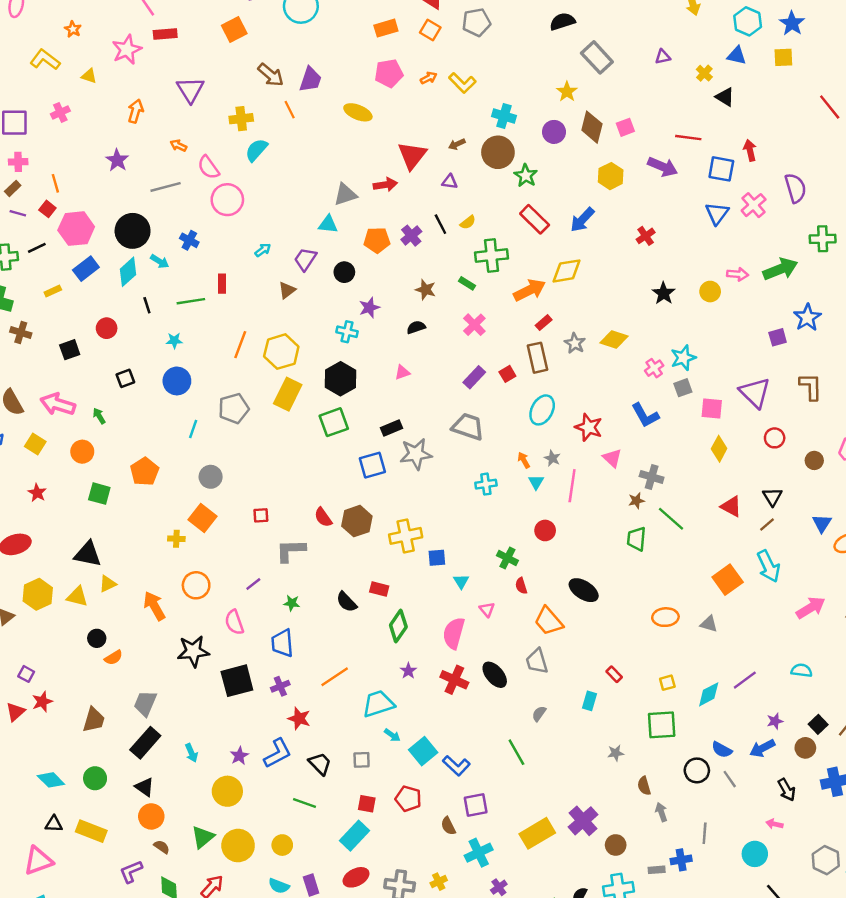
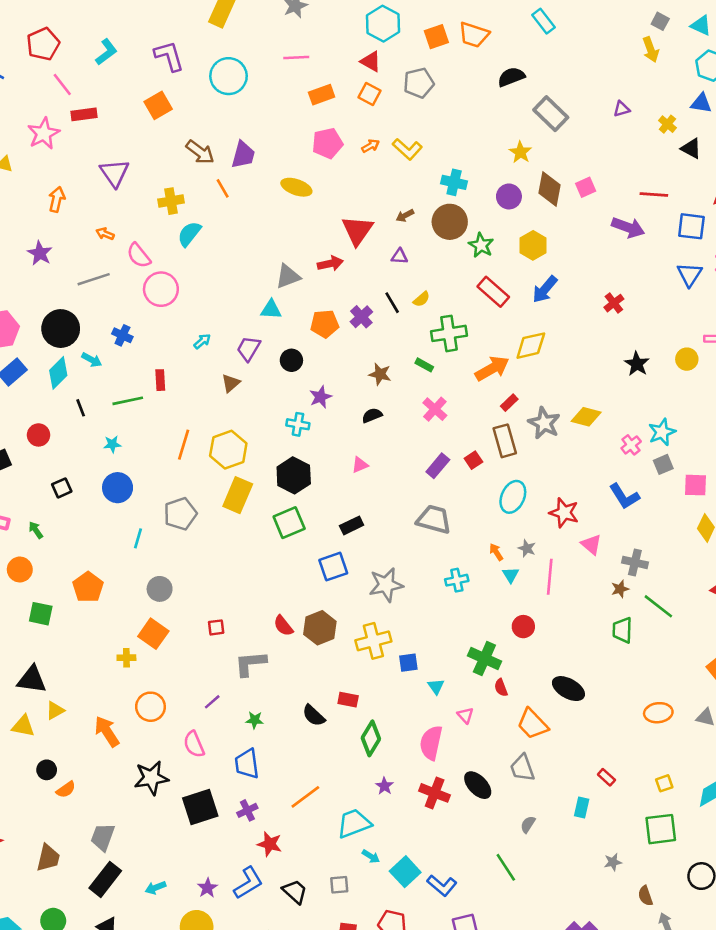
yellow hexagon: (611, 176) -> (533, 245), moved
gray star: (575, 343) -> (544, 423), size x1.4
gray star: (416, 454) -> (386, 585), moved
green cross: (507, 558) -> (484, 659), size x1.4
cyan arrow: (191, 753) -> (156, 888), turned 96

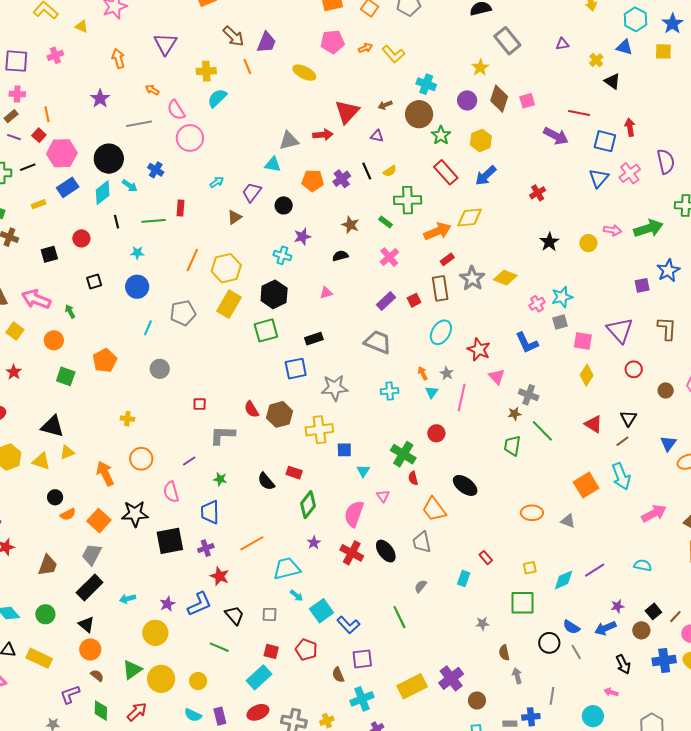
orange arrow: (57, 199) -> (118, 59), turned -36
orange square: (153, 634) -> (99, 521), moved

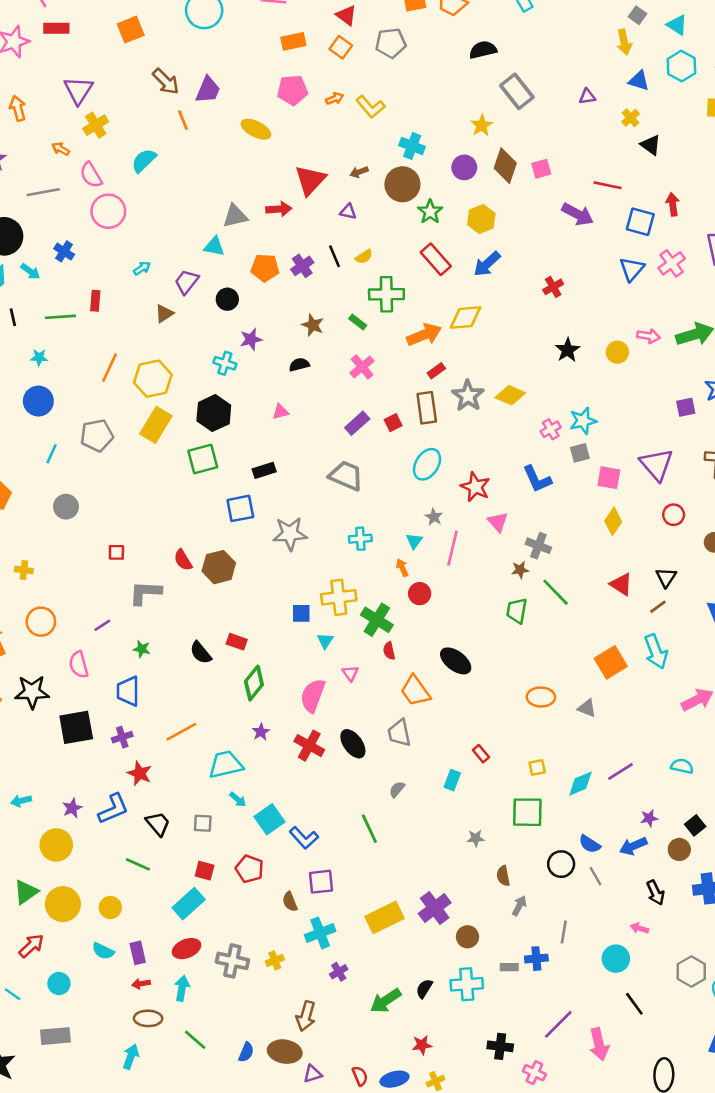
blue triangle: (624, 47) -> (639, 81), moved
yellow cross: (206, 71) -> (96, 125), moved, turned -30
orange arrow: (423, 373) -> (402, 568), moved
yellow cross: (319, 430) -> (339, 597), moved
gray arrow: (517, 676) -> (519, 906), turned 42

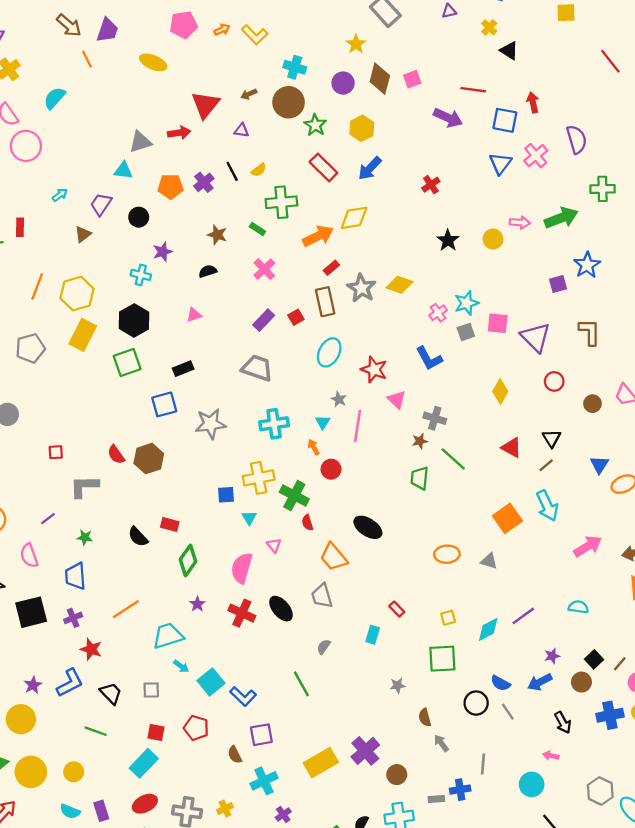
pink square: (609, 478) -> (498, 323), moved
cyan cross: (360, 539) -> (274, 424), size x1.4
gray arrow: (519, 906) -> (441, 743), turned -60

